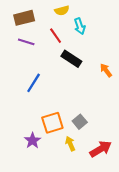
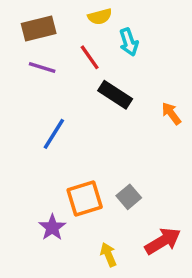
yellow arrow: (70, 144) -> (108, 255), moved

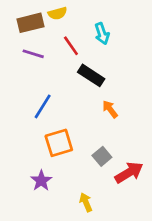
yellow semicircle: (100, 17) -> (57, 13), moved
orange arrow: (171, 113) -> (110, 109), moved
orange square: (85, 199) -> (59, 143), moved
red arrow: (163, 241) -> (129, 173), moved

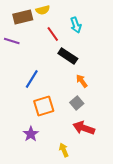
purple line: (33, 54) -> (12, 41), moved
gray square: (102, 156) -> (77, 103), moved
red arrow: (129, 173) -> (84, 128), moved, turned -130

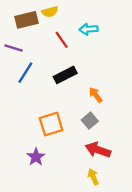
cyan arrow: (76, 25) -> (89, 29), turned 105
black rectangle: (68, 56) -> (65, 75), moved, turned -60
blue line: (32, 79) -> (25, 73), moved
yellow arrow: (64, 150) -> (93, 177), moved

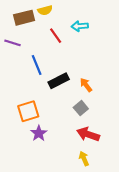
blue line: (25, 73) -> (37, 65), moved, turned -54
black rectangle: (65, 75) -> (59, 81), moved
orange square: (51, 124) -> (28, 111), moved
purple star: (36, 157) -> (39, 133), moved

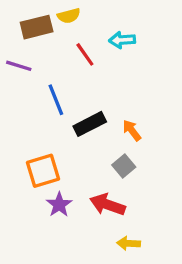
red arrow: (88, 134) -> (108, 205), moved
yellow arrow: (84, 158) -> (129, 243), turned -64

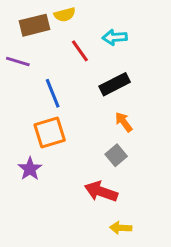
black rectangle: (90, 124) -> (115, 84), moved
orange square: (43, 171) -> (50, 133), moved
purple star: (59, 205) -> (30, 169), moved

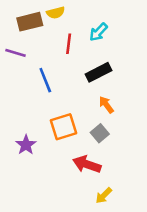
cyan arrow: (115, 37) -> (98, 32), turned -42
red line: (80, 51) -> (69, 44), turned 42
orange square: (50, 133) -> (63, 127), moved
yellow arrow: (121, 228) -> (104, 195), turned -48

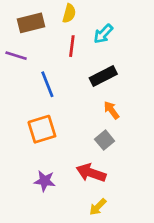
yellow semicircle: (56, 13) -> (69, 13), moved, turned -60
orange square: (63, 127) -> (42, 129), moved
purple star: (26, 145) -> (45, 181), moved, turned -30
yellow arrow: (104, 195) -> (98, 207), moved

